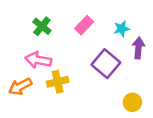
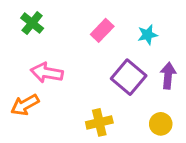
green cross: (42, 26) -> (32, 23), moved
purple arrow: (138, 48) -> (168, 76), moved
yellow cross: (58, 82) -> (99, 122), moved

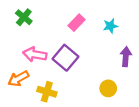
purple square: (129, 77) -> (65, 58), moved
yellow cross: (99, 122) -> (47, 92), moved, turned 30
yellow circle: (161, 124) -> (108, 88), moved

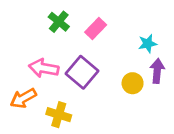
green cross: (24, 17) -> (59, 22), moved
cyan star: (110, 26) -> (148, 44), moved
yellow circle: (108, 88) -> (133, 83), moved

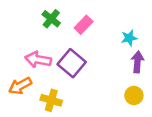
yellow circle: (133, 83) -> (134, 95), moved

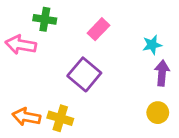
green cross: (51, 19) -> (45, 19), moved, turned -30
pink arrow: (38, 60) -> (21, 45), moved
orange arrow: (20, 86) -> (26, 117), moved, turned 40

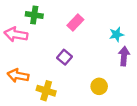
purple square: (84, 74) -> (65, 57), size x0.6
yellow circle: (158, 113) -> (99, 86), moved
orange arrow: (26, 117) -> (18, 76), moved

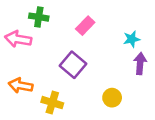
purple square: (65, 57) -> (73, 65), size x1.5

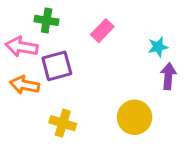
purple square: (73, 65) -> (57, 66), moved, turned 35
orange arrow: (21, 85) -> (25, 85), moved
yellow circle: (112, 98) -> (135, 117), size x1.5

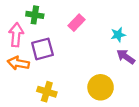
pink arrow: (22, 47) -> (16, 35), turned 85
purple arrow: (168, 76) -> (126, 57), turned -60

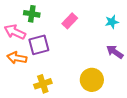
pink arrow: (16, 35) -> (15, 32), turned -70
cyan star: (118, 35) -> (112, 22), moved
yellow cross: (47, 92) -> (43, 84), turned -36

